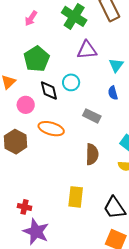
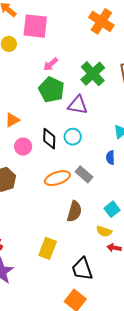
purple triangle: (87, 50) -> (78, 105), moved
green pentagon: (37, 59) -> (51, 90), moved, turned -30
orange ellipse: (51, 129) -> (57, 178), moved, turned -50

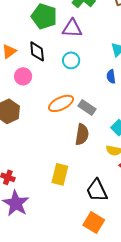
black diamond: (49, 139) -> (37, 51), moved
gray rectangle: (84, 174) -> (87, 107), moved

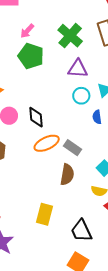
purple triangle: (72, 28) -> (78, 69), moved
black diamond: (37, 51) -> (36, 117), moved
cyan circle: (71, 60) -> (81, 96), moved

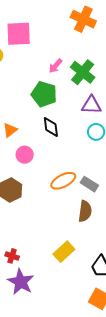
pink arrow: (27, 31) -> (55, 66), moved
black diamond: (36, 117) -> (51, 127), moved
yellow rectangle: (45, 214) -> (64, 252), turned 35

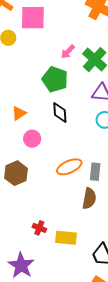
gray rectangle: (89, 184) -> (95, 172), turned 60
yellow rectangle: (64, 252) -> (66, 238), turned 45
red cross: (12, 256) -> (39, 228), moved

